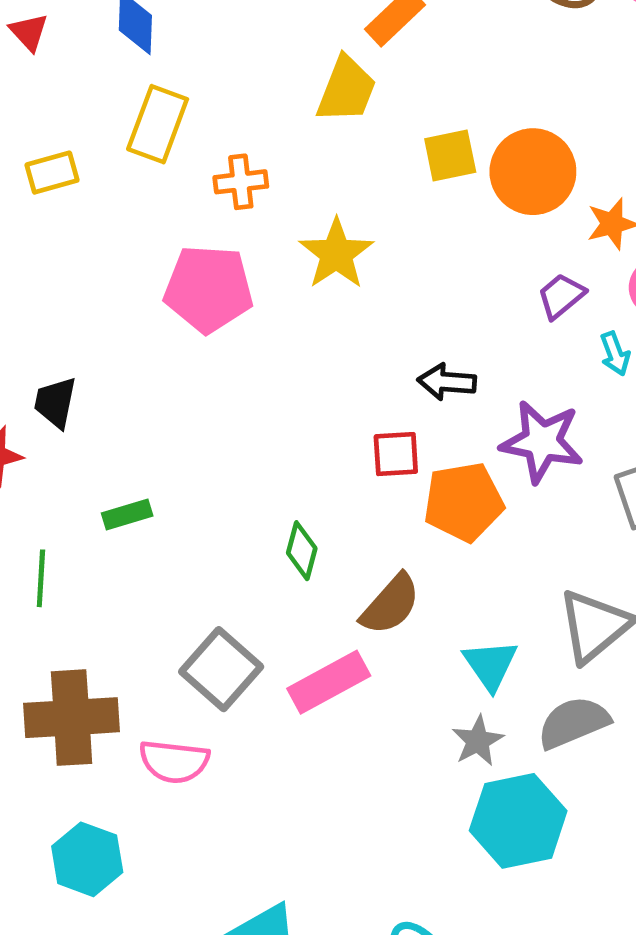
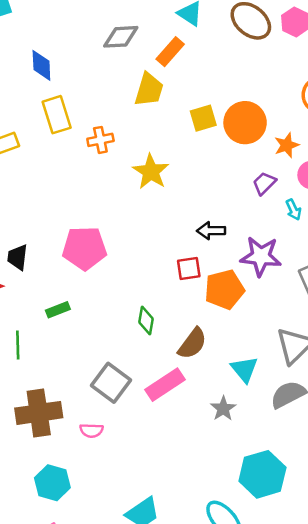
yellow rectangle: (158, 124) -> (57, 115), turned -33
pink pentagon: (208, 289) -> (84, 248), moved
gray star: (478, 741) -> (223, 409), moved
pink semicircle: (174, 761) -> (91, 430), size x0.7
cyan hexagon: (518, 821) -> (262, 474), moved

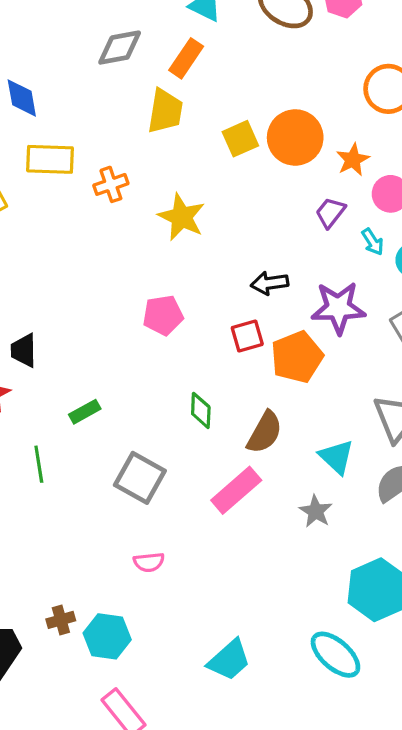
yellow rectangle: (57, 115) -> (50, 159), turned -63
pink pentagon: (84, 248) -> (163, 315), moved, size x0.7
gray square: (111, 383) -> (140, 478), moved
brown cross: (39, 413) -> (61, 620), moved, size x0.5

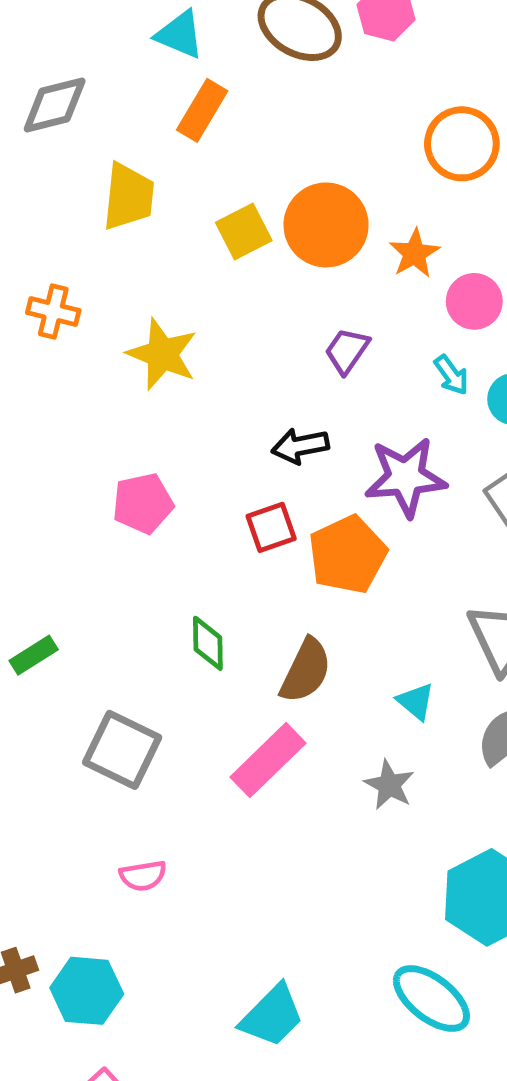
orange rectangle: (186, 58) -> (202, 110), moved
orange cross: (111, 184) -> (53, 312), turned 36
purple trapezoid: (330, 213) -> (347, 351), moved
cyan triangle: (336, 457) -> (416, 701), size x0.7

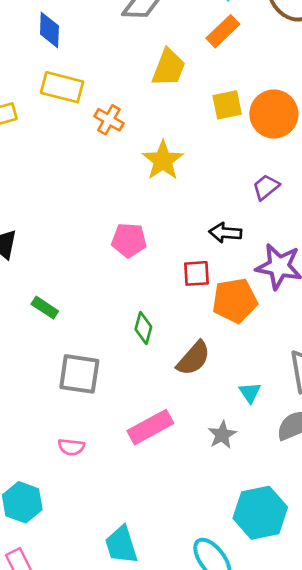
green rectangle: (34, 655) -> (45, 308), turned 50
gray square: (122, 750) -> (79, 374), turned -33
pink rectangle: (268, 760) -> (150, 427), moved
cyan trapezoid: (272, 1016) -> (121, 545), turned 102

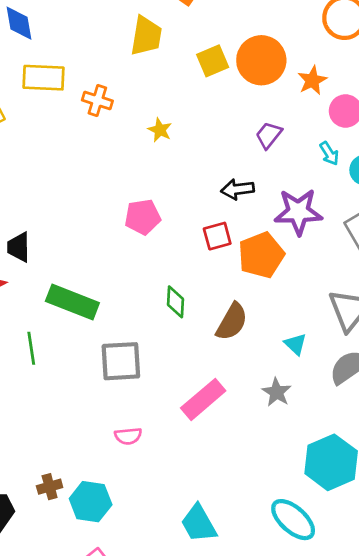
yellow star: (163, 160) -> (160, 130), size x0.6
green rectangle: (45, 308) -> (72, 302), size x1.8

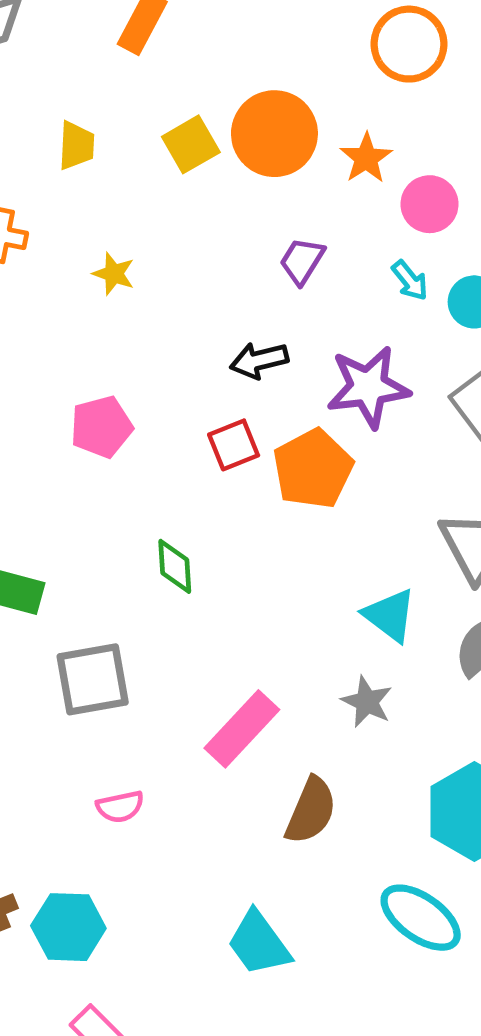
yellow trapezoid: (146, 36) -> (76, 145), moved, size x0.7
brown semicircle: (232, 322) -> (311, 811), moved
cyan triangle: (295, 344) -> (390, 615), size x1.4

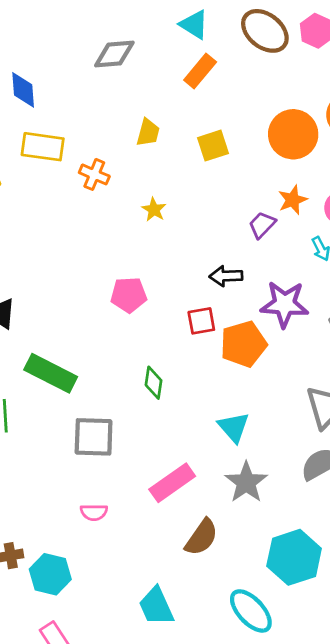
orange circle: (274, 134) -> (293, 134), moved
orange star: (366, 158) -> (293, 200), moved
cyan triangle: (390, 615) -> (234, 427), moved
gray star: (367, 702) -> (246, 482), size x1.4

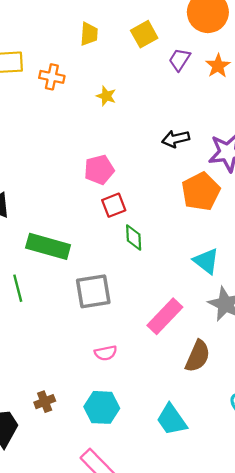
purple trapezoid: (262, 225) -> (180, 60), moved
red square: (201, 321) -> (114, 205), moved
cyan hexagon: (50, 574) -> (102, 407), moved

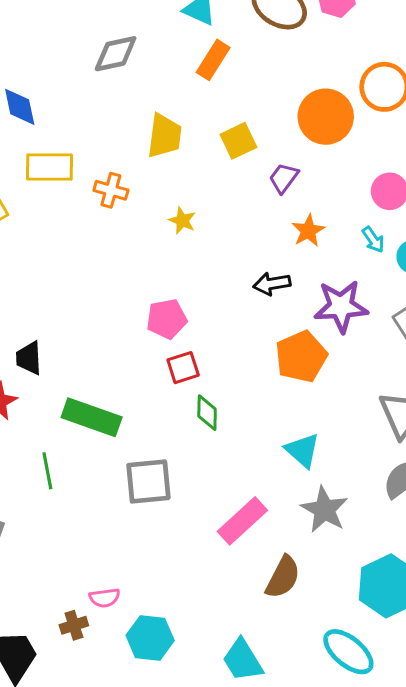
yellow trapezoid: (89, 34) -> (164, 136), size x1.4
orange star: (218, 66) -> (308, 231), moved
pink semicircle: (106, 353) -> (105, 598), moved

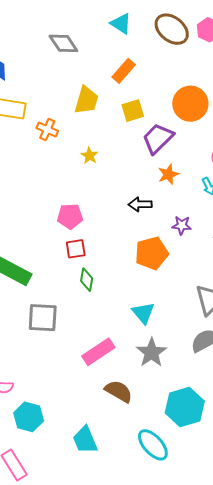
gray diamond: (116, 54) -> (63, 43), turned 60
orange rectangle: (213, 60) -> (124, 71), moved
purple trapezoid: (284, 178) -> (158, 138), size x1.6
purple star: (341, 306) -> (182, 225), size x0.6
brown semicircle: (283, 577) -> (119, 391), turned -96

